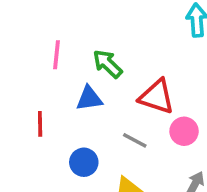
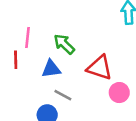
red line: (40, 124) -> (16, 60), moved
gray line: (135, 140) -> (63, 95), moved

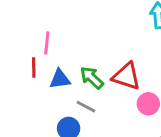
green arrow: (64, 44) -> (92, 78), moved
blue triangle: (51, 69) -> (60, 79), moved

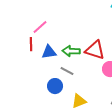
pink line: (47, 43) -> (40, 27), turned 42
green arrow: (92, 78) -> (71, 51), turned -42

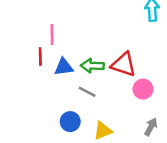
pink line: (40, 27) -> (52, 34), turned -49
blue circle: (55, 86) -> (70, 122), moved

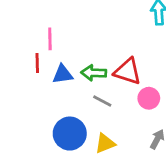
gray line: (87, 92) -> (102, 101), moved
blue circle: (70, 122) -> (70, 134), size x1.5

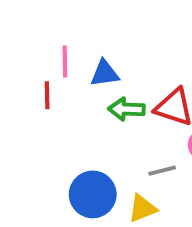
blue triangle: (63, 74) -> (105, 73), moved
gray line: (102, 101) -> (162, 171), moved, turned -42

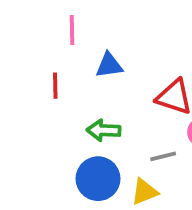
pink line: (65, 62) -> (72, 30), moved
green arrow: (126, 109) -> (104, 130), moved

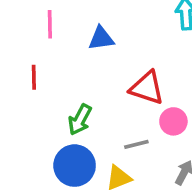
blue triangle: (109, 65) -> (101, 38), moved
green arrow: (104, 130) -> (80, 120), turned -64

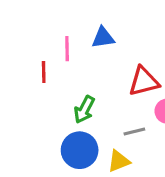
pink line: (50, 24) -> (67, 49), moved
red triangle: (147, 88) -> (144, 81), turned -32

